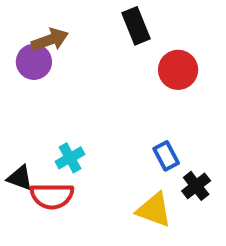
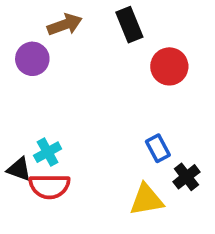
brown arrow: (50, 40) -> (65, 25), moved
cyan cross: (70, 158) -> (48, 152), moved
yellow triangle: (154, 210) -> (147, 200), turned -30

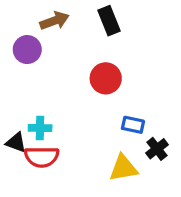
red circle: (169, 66) -> (106, 78), moved
blue rectangle: (158, 148) -> (133, 125), turned -50
cyan cross: (48, 152) -> (40, 128), turned 30

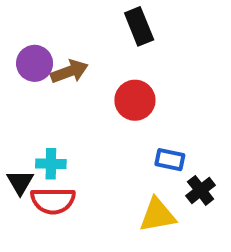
brown arrow: (54, 21) -> (69, 72), moved
black triangle: (16, 142) -> (20, 182), turned 40

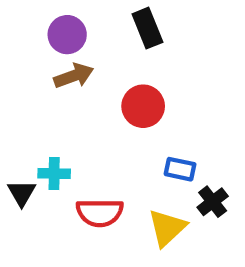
purple circle: (35, 63) -> (67, 35), moved
red semicircle: (53, 201) -> (100, 213), moved
yellow triangle: (158, 215) -> (167, 228), turned -33

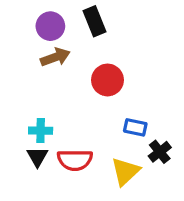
black rectangle: (147, 28) -> (94, 21), moved
black triangle: (22, 193) -> (37, 157), moved

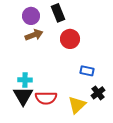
red circle: (108, 80) -> (70, 39), moved
blue rectangle: (135, 127) -> (87, 71), moved
black triangle: (37, 157) -> (23, 96), size x1.5

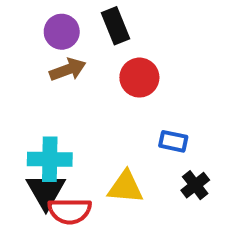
cyan cross: (25, 80) -> (50, 159), size x1.5
red semicircle: (46, 98) -> (70, 211), moved
yellow triangle: (77, 105) -> (125, 187), moved, turned 48

